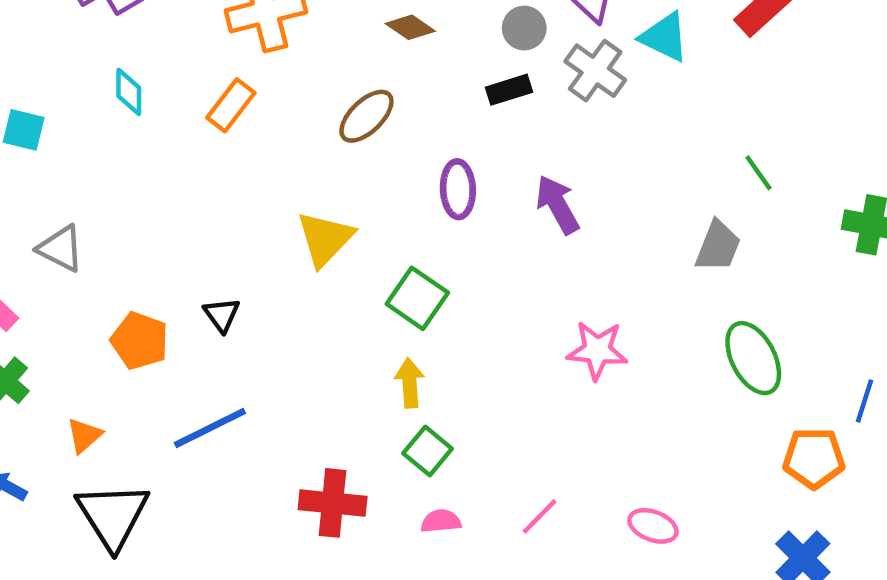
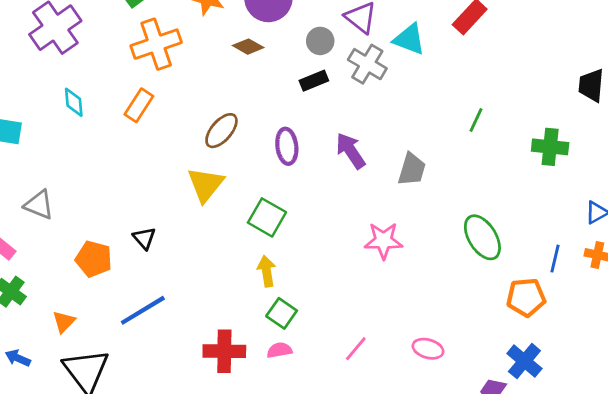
brown ellipse: (366, 116) -> (221, 131), moved
green line: (759, 173) -> (476, 120), turned 65
gray trapezoid: (718, 246) -> (412, 169), moved
pink semicircle: (441, 521) -> (279, 350), moved

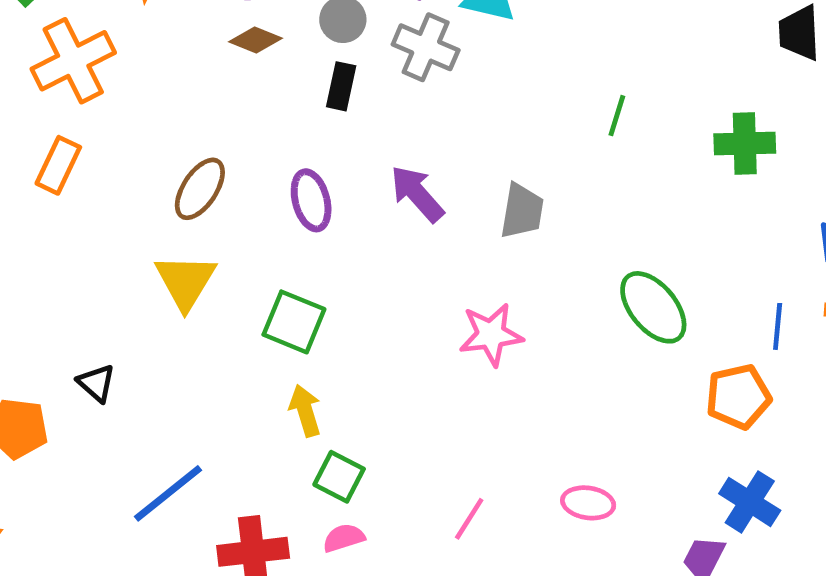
brown diamond: (248, 47) -> (256, 40), moved
black rectangle: (314, 81) -> (341, 86), turned -48
blue line: (143, 310) -> (168, 493), moved

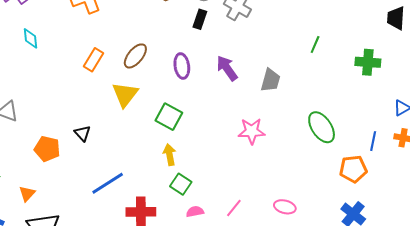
orange rectangle: (58, 165) -> (93, 60), moved
pink semicircle: (344, 538) -> (195, 212), moved

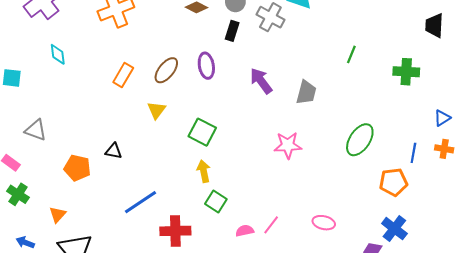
purple ellipse: (182, 66) -> (206, 66), moved
yellow triangle: (125, 94) -> (156, 110), size x0.7
green ellipse: (322, 127) -> (360, 140), turned 68
black triangle: (83, 133) -> (114, 151), turned -36
pink semicircle: (195, 212) -> (245, 231), moved

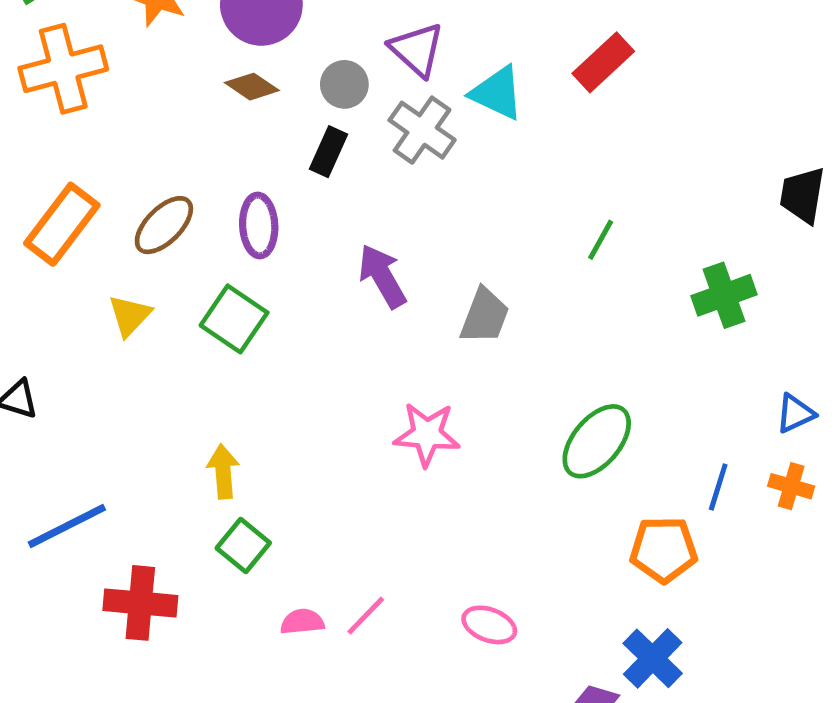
green cross: (406, 72) -> (724, 295), turned -30
orange rectangle: (123, 75) -> (62, 224), size x1.4
green square: (202, 132) -> (234, 319), moved

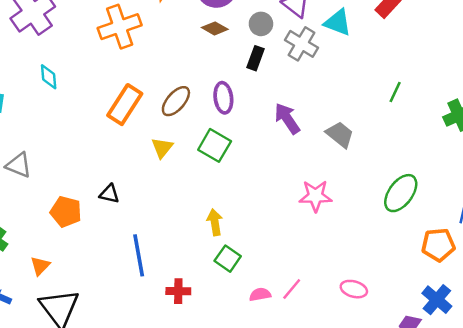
gray trapezoid: (485, 316) -> (340, 135), turned -68
blue line: (67, 526) -> (139, 255), turned -69
red cross: (140, 603) -> (178, 291), size x0.7

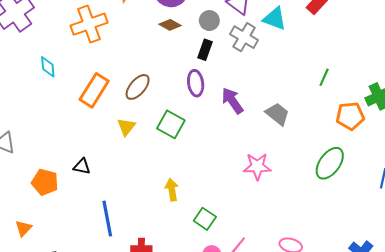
cyan diamond: (49, 77) -> (48, 67), moved
purple ellipse: (223, 98) -> (196, 83), moved
orange pentagon: (438, 245) -> (350, 116), moved
green square: (228, 259) -> (205, 219), moved

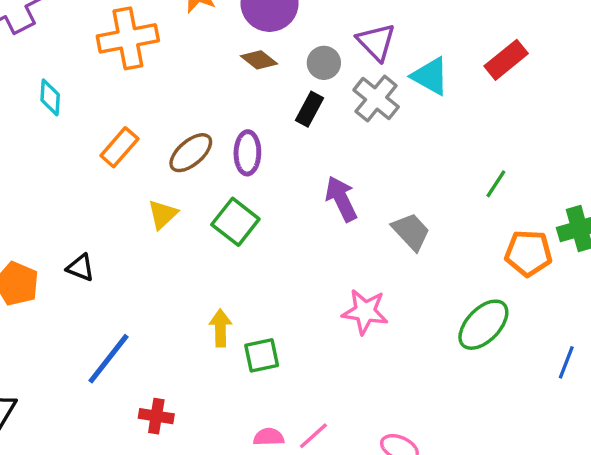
purple ellipse: (196, 83) -> (247, 153), moved
orange rectangle: (94, 90) -> (119, 147), size x0.7
blue line: (107, 219) -> (109, 359), turned 40
green square: (205, 219) -> (262, 355), moved, turned 35

